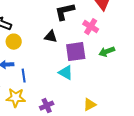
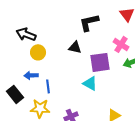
pink cross: (91, 27) -> (121, 44), moved

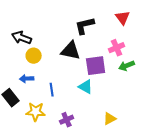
pink cross: (121, 44) -> (117, 48), turned 35
black triangle: (75, 47) -> (71, 51), size x1.5
blue line: (48, 86) -> (52, 90), moved

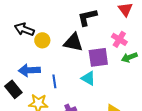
pink cross: (117, 48) -> (119, 39), turned -35
yellow circle: (34, 56) -> (42, 40), moved
blue arrow: (27, 79) -> (29, 70), size x1.5

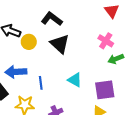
black L-shape: (87, 17) -> (52, 19), moved, turned 50
black triangle: (73, 42) -> (60, 44), turned 30
purple square: (98, 57) -> (105, 90), moved

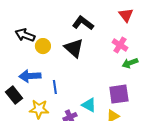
black L-shape: (52, 19) -> (83, 23), moved
cyan triangle: (75, 80) -> (89, 105), moved

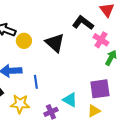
black L-shape: (83, 23) -> (83, 23), moved
green arrow: (130, 63) -> (111, 58), turned 140

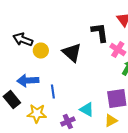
black L-shape: (83, 23) -> (100, 33), turned 45

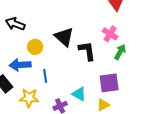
black L-shape: (100, 33) -> (87, 51), moved
yellow circle: (41, 51) -> (35, 47), moved

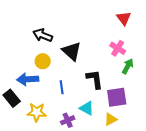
black arrow: (15, 24) -> (43, 35), moved
black L-shape: (87, 51) -> (95, 79), moved
blue line: (45, 76) -> (62, 87), moved

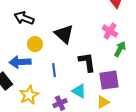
black arrow: (43, 35) -> (24, 18), moved
yellow star: (37, 112) -> (29, 95), turned -30

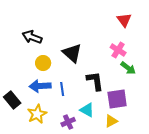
green arrow: (120, 49) -> (128, 68), turned 98
blue arrow: (20, 62) -> (40, 86), moved

